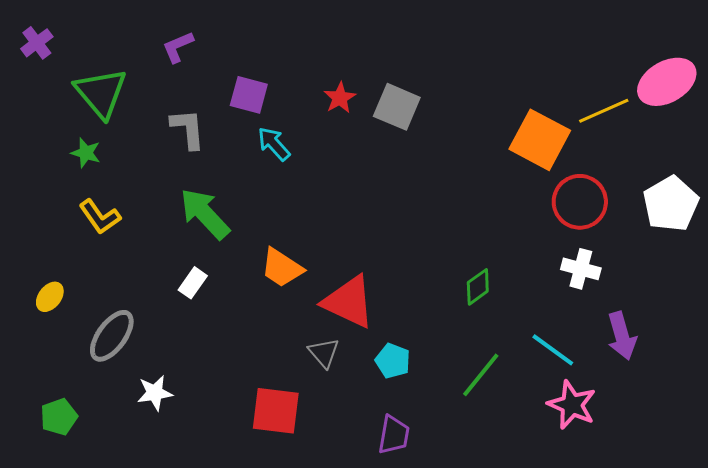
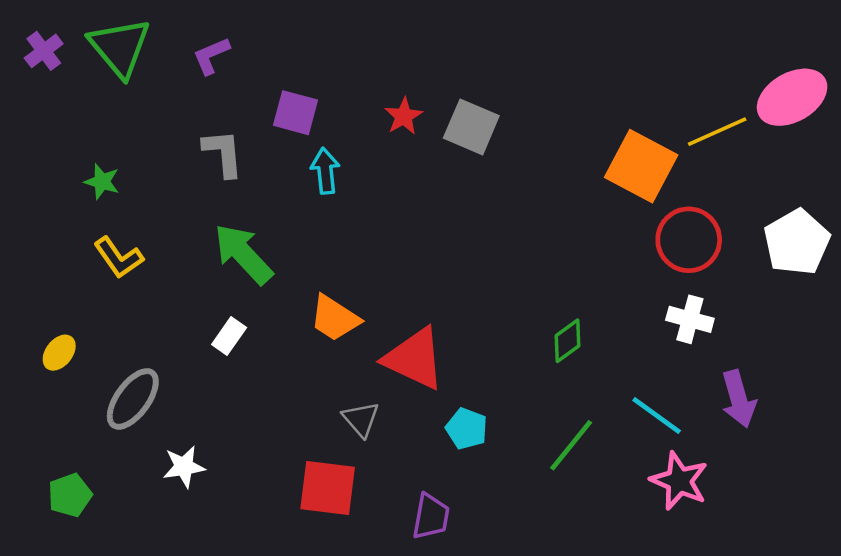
green triangle: (101, 93) -> (120, 47), moved
cyan arrow: (274, 144) -> (325, 171), turned 36
gray triangle: (324, 353) -> (361, 419), moved
purple trapezoid: (394, 435) -> (431, 517), moved

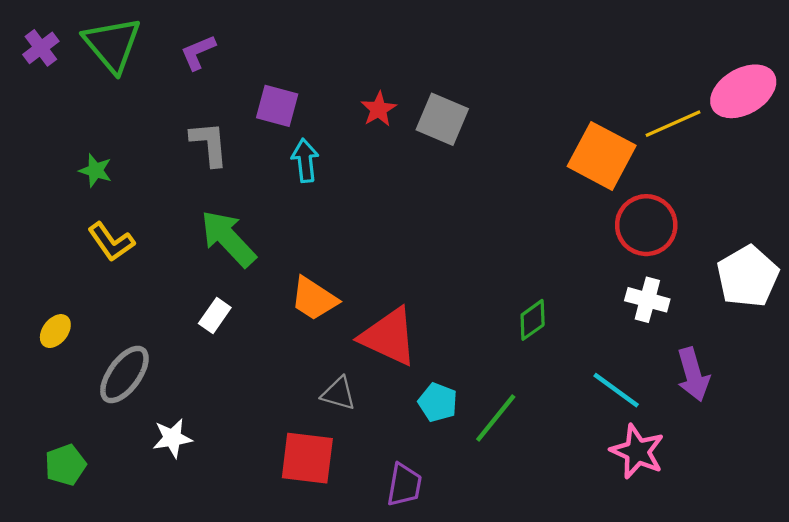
white pentagon: (797, 242) -> (748, 276), moved
gray triangle: (361, 419) -> (339, 393), turned -33
green line: (571, 445) -> (496, 418), moved

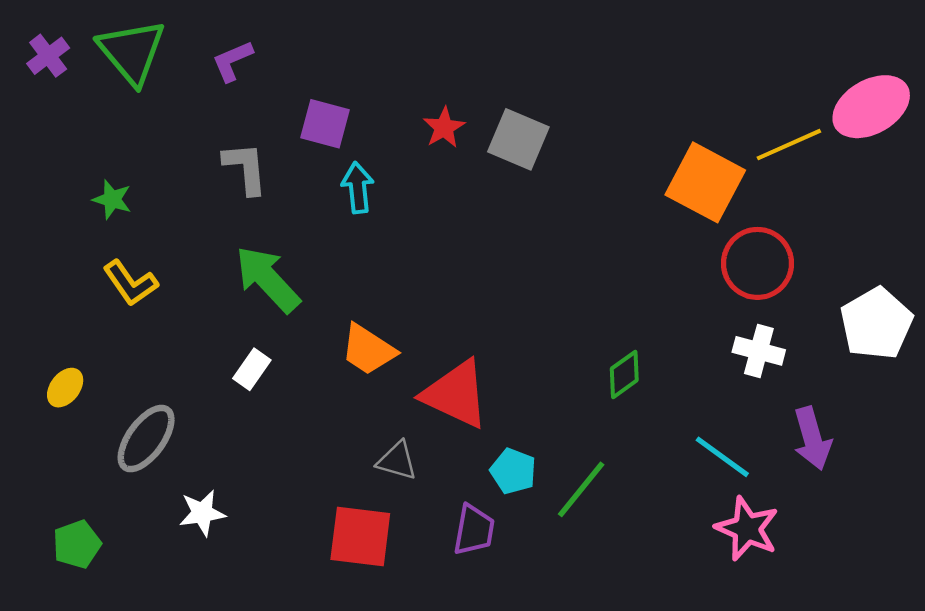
purple trapezoid: (404, 485) -> (474, 530), moved

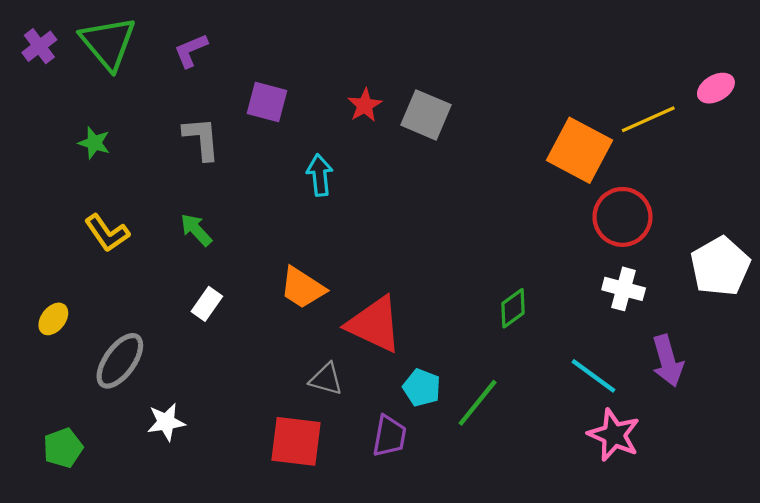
pink ellipse: (871, 107) -> (716, 88), size x0.6
cyan arrow: (358, 188) -> (320, 175), moved
green star: (112, 199) -> (94, 143), moved
green arrow: (268, 279) -> (196, 230), moved, size x0.6

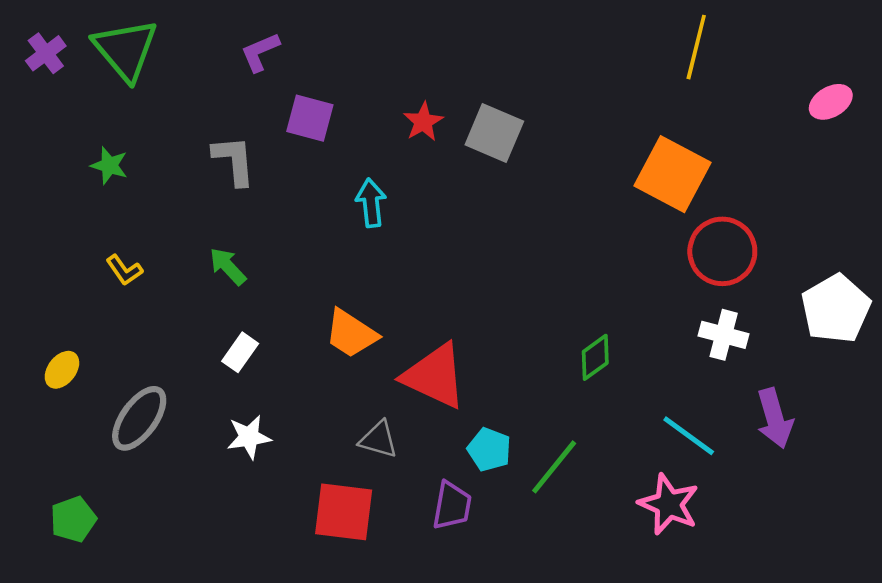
purple L-shape: (191, 50) -> (260, 52), moved
yellow line: (648, 119) -> (696, 47), moved, turned -52
yellow L-shape: (107, 233) -> (124, 270), size x0.7
white star: (166, 422) -> (249, 437), moved
pink star: (614, 435) -> (669, 504), moved

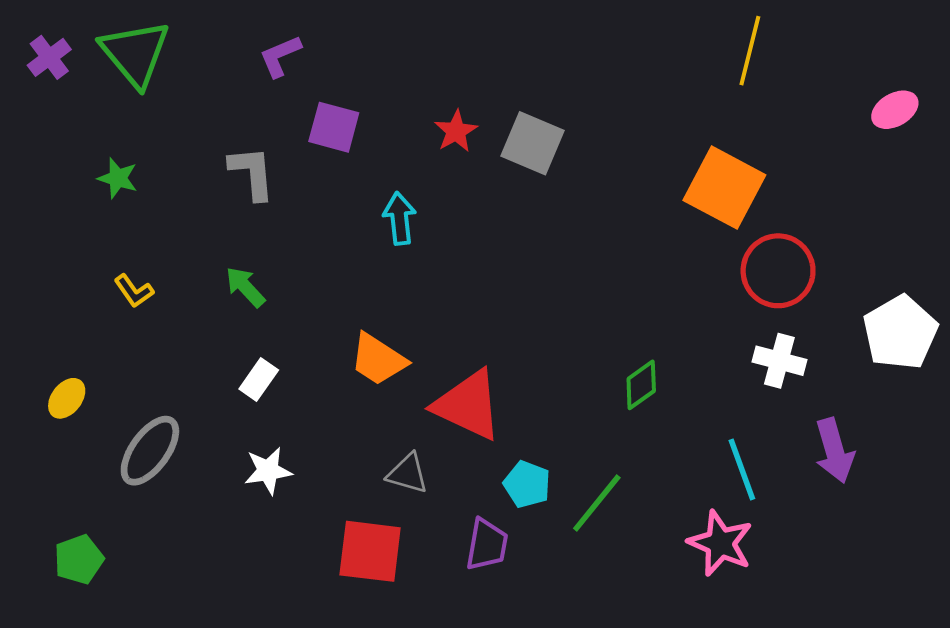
cyan line: (689, 436) -> (742, 469), turned 34

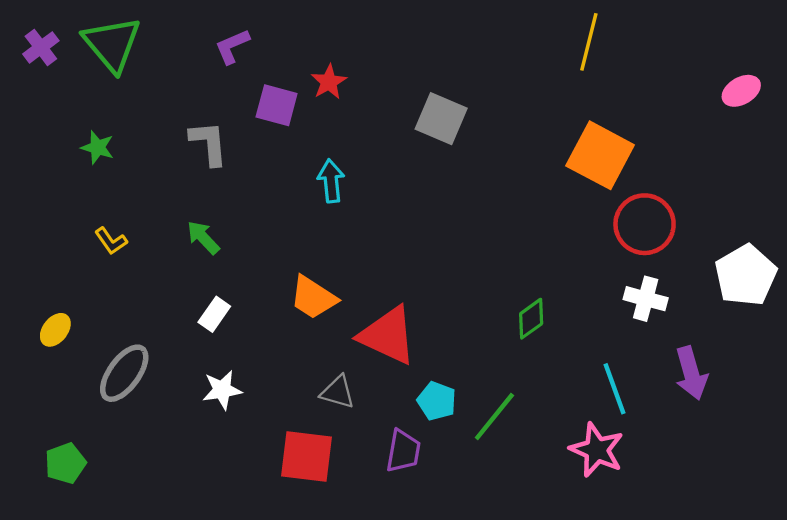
yellow line: (750, 51) -> (589, 42), moved
red star: (456, 131) -> (329, 82), moved

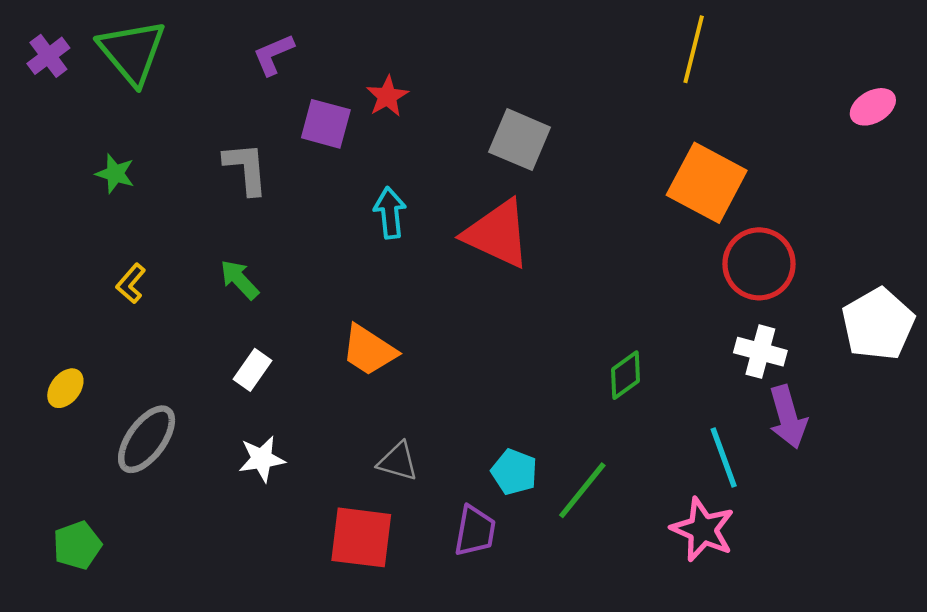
yellow L-shape: (111, 241) -> (131, 284), turned 76
red triangle: (388, 335) -> (497, 234), moved
purple arrow: (691, 373) -> (788, 417), moved

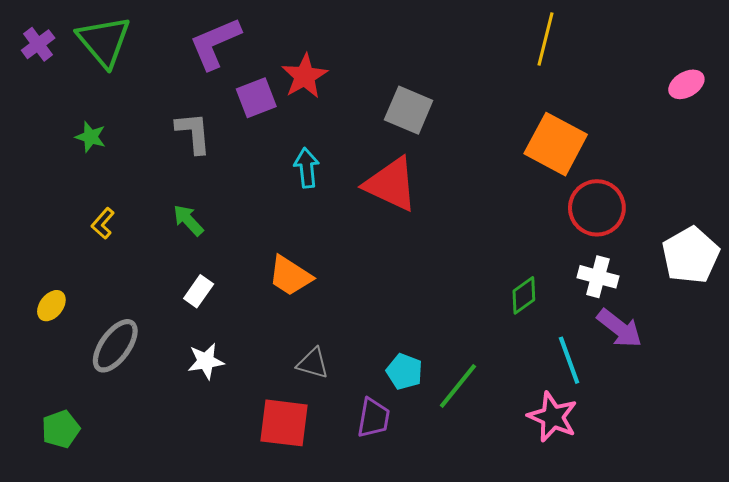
purple L-shape: (273, 54) -> (215, 43), size x1.6
red star: (387, 96) -> (305, 76), size x1.4
purple square: (326, 124) -> (256, 98), turned -36
green diamond: (626, 375) -> (524, 295), moved
purple arrow: (788, 417) -> (620, 328), turned -36

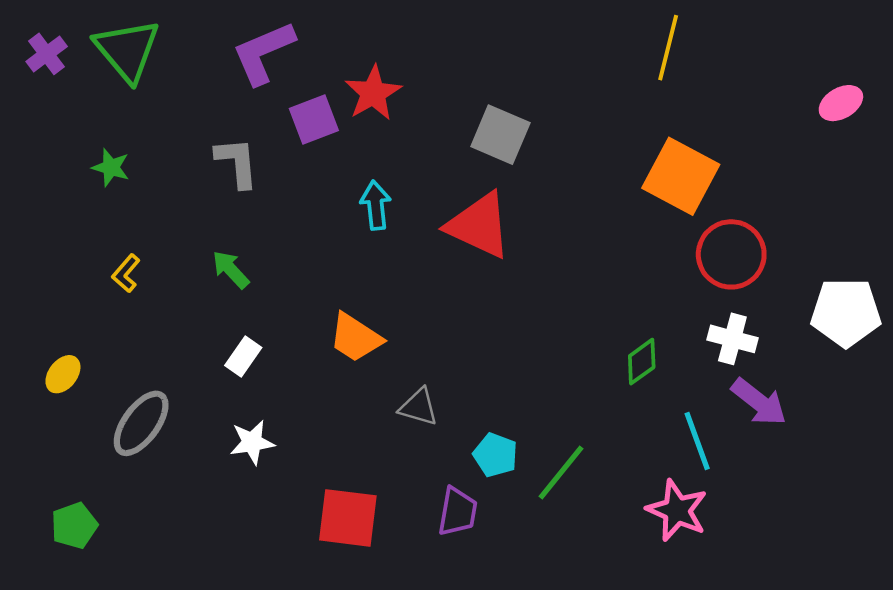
white pentagon: (691, 255) -> (846, 312), turned 30
gray triangle: (313, 363) -> (419, 407), moved

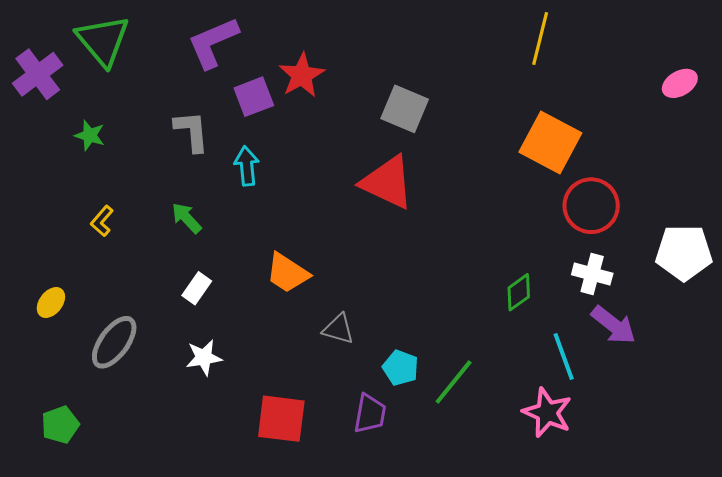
purple cross: (47, 54) -> (38, 74), moved, size x1.5
cyan arrow: (376, 205) -> (247, 166), moved

